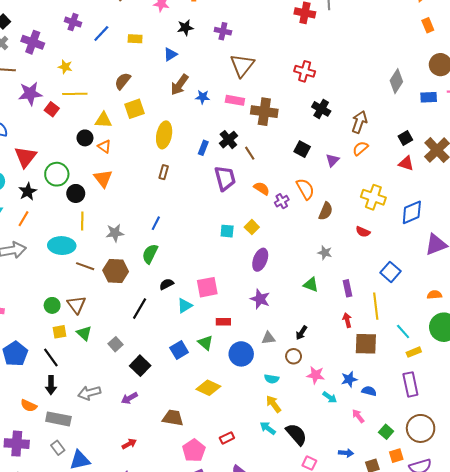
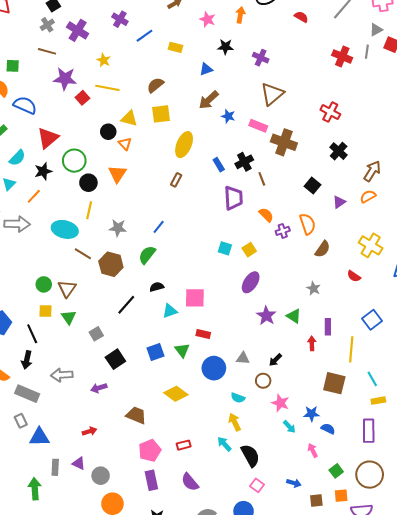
blue rectangle: (203, 148) -> (219, 165), turned -64
purple star: (260, 299) -> (266, 316), moved
red arrow: (347, 320) -> (312, 343), moved

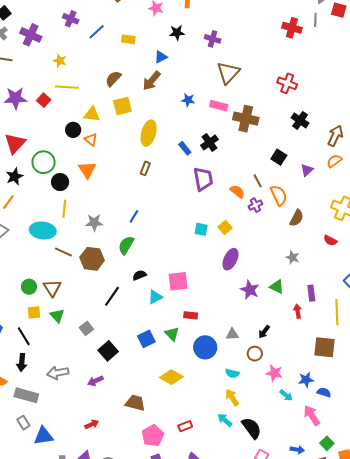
purple star: (65, 79) -> (16, 98), moved
brown arrow: (209, 100) -> (152, 81), moved
brown line: (262, 179) -> (258, 181), moved
pink arrow: (313, 450) -> (312, 415), size x1.5
green square: (336, 471) -> (327, 443), moved

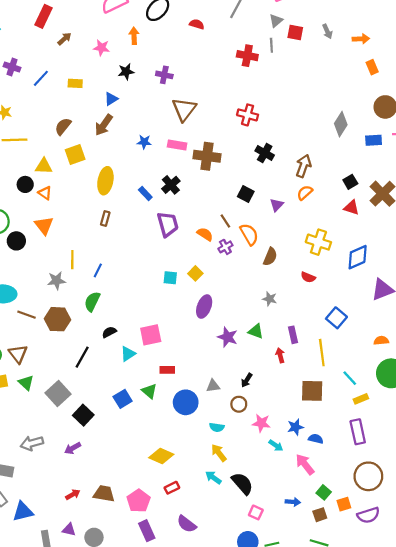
yellow line: (64, 209) -> (72, 260), moved
gray square: (86, 328) -> (58, 393), size x1.6
yellow diamond: (171, 377) -> (161, 456), moved
brown trapezoid: (135, 403) -> (104, 494), moved

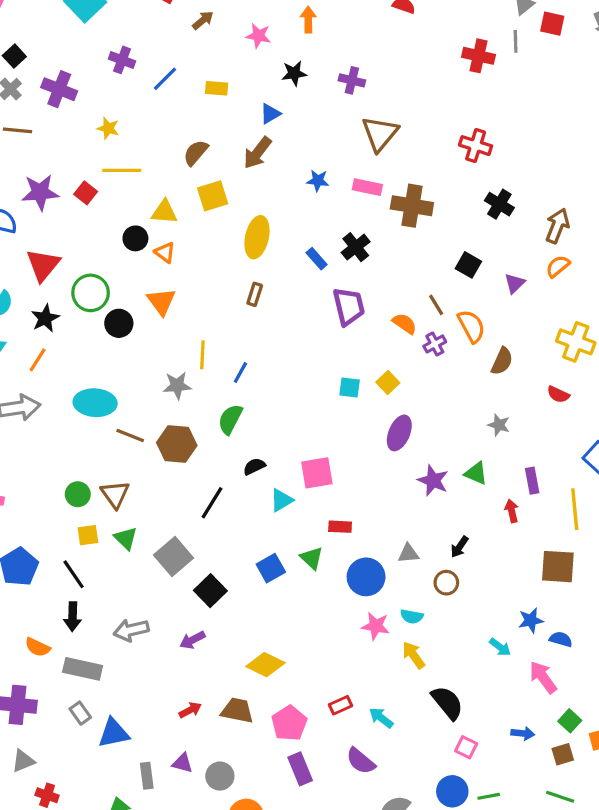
pink star: (261, 423) -> (376, 626), moved
yellow diamond: (161, 456) -> (265, 665), moved
cyan arrow: (213, 477) -> (381, 718), moved

